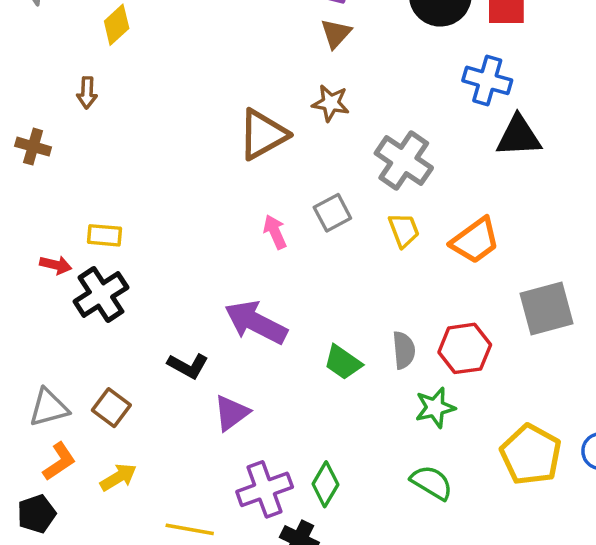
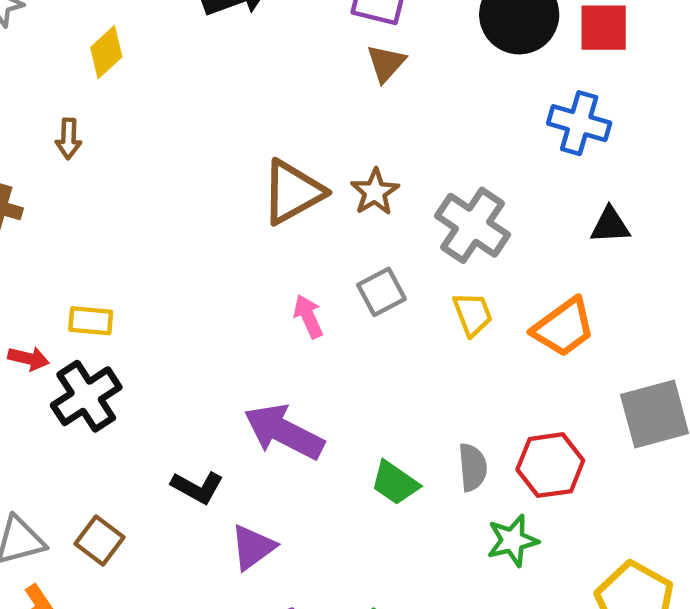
brown star: (331, 103) -> (375, 192), moved, turned 30
black triangle: (519, 136) -> (610, 225), moved, size x0.7

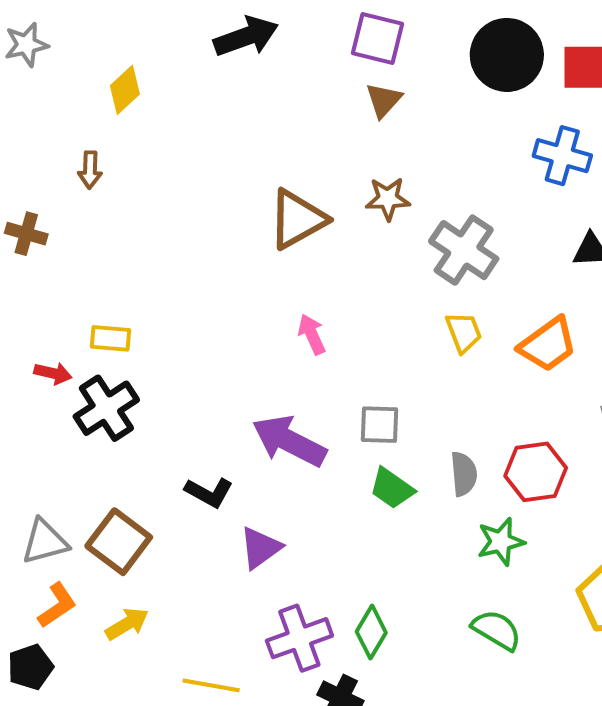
brown star: (375, 192) -> (388, 199), moved, turned 30
gray square: (382, 292) -> (380, 425), moved, turned 30
brown square: (100, 541) -> (119, 542), size x1.4

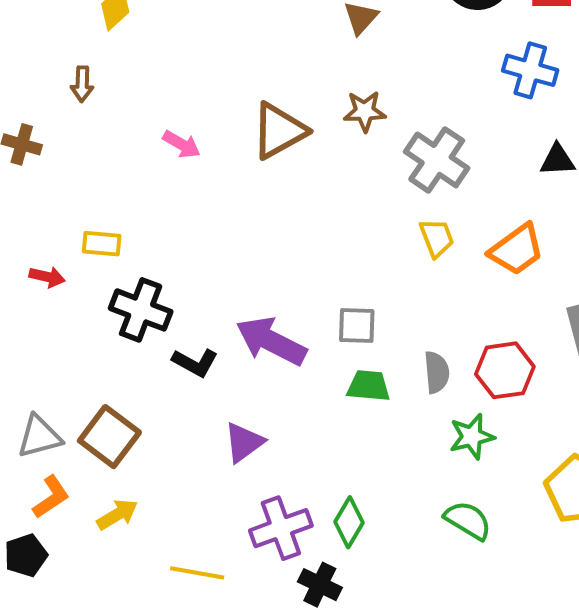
pink arrow: (312, 334) -> (182, 144), moved, turned 144
black cross: (106, 408) -> (141, 310), moved, turned -36
green trapezoid: (392, 488) -> (369, 386), turned 150
black L-shape: (209, 492) -> (195, 363), moved

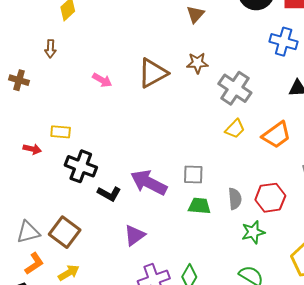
yellow trapezoid: (437, 238) -> (235, 129), turned 65

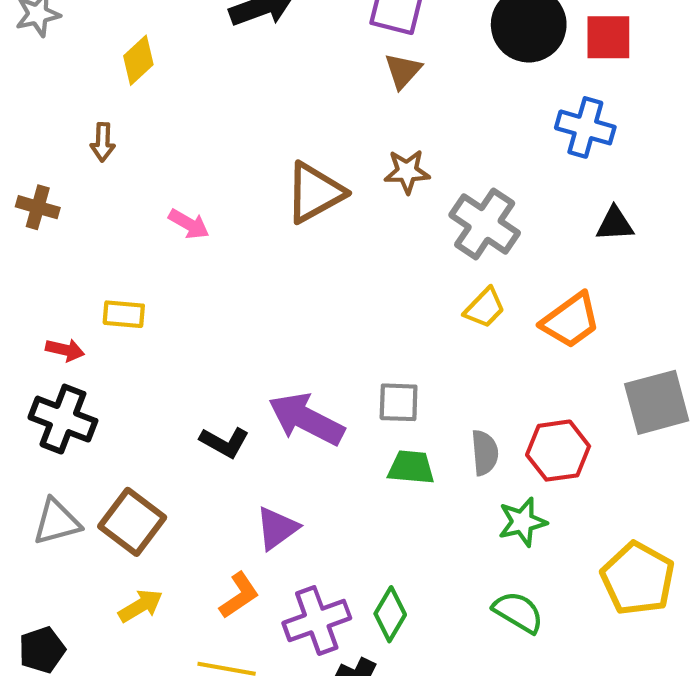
pink arrow: (102, 80) -> (189, 224), moved
black cross: (81, 166) -> (63, 419), moved
orange L-shape: (34, 264) -> (239, 595), moved

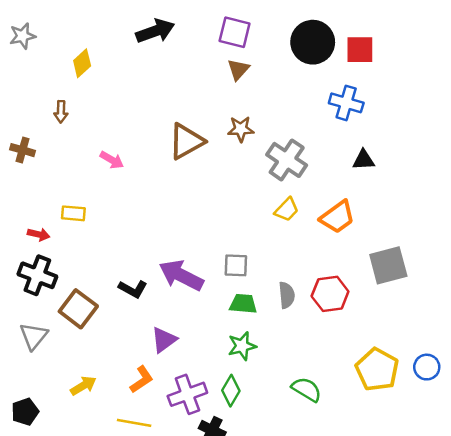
gray triangle: (57, 522) -> (34, 336), turned -36
brown square: (132, 522) -> (78, 309), moved
green star: (522, 522) -> (242, 346), moved

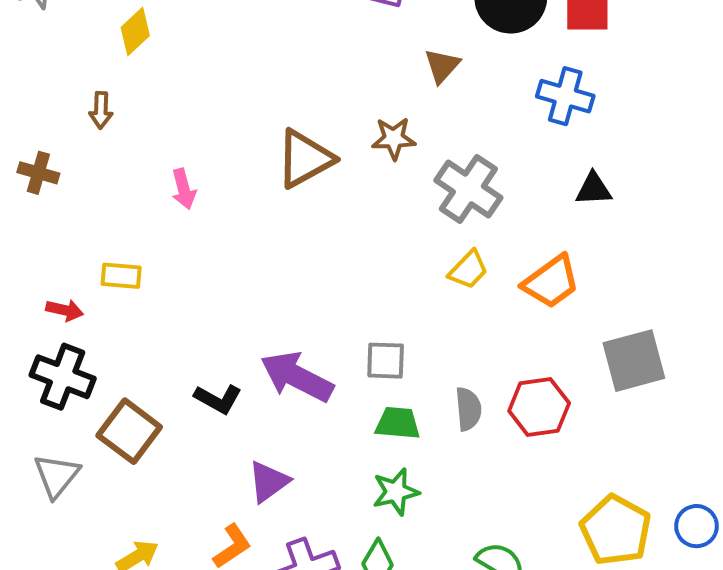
brown triangle: (238, 69) -> (442, 66), moved
pink arrow: (112, 160) -> (184, 189), turned 45

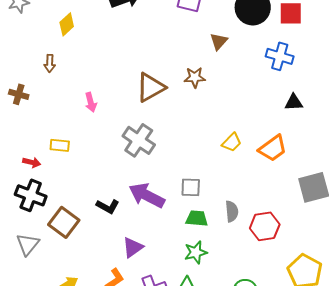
gray cross: (468, 189) -> (139, 140), moved
red hexagon: (539, 407) -> (265, 226), moved

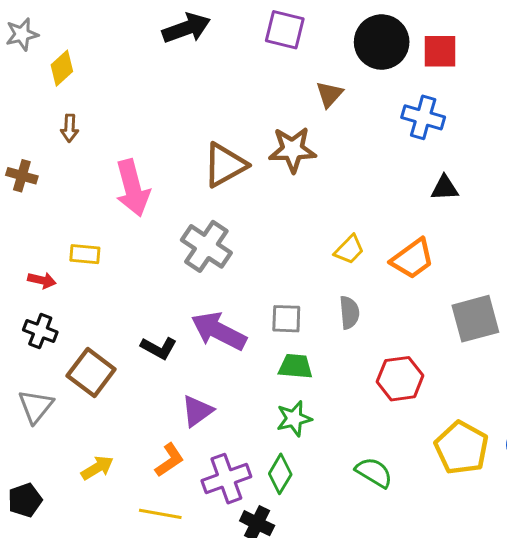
yellow diamond: (67, 24) -> (62, 68), moved
brown star: (195, 77) -> (292, 150), size x1.4
pink arrow: (91, 102) -> (133, 188), size x1.8
black cross: (31, 195) -> (40, 331), size x0.7
gray semicircle: (232, 211) -> (349, 313), moved

